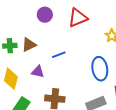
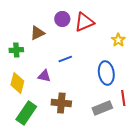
purple circle: (45, 15) -> (62, 19), moved
brown triangle: (29, 45) -> (37, 33), moved

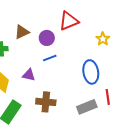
purple circle: (62, 19) -> (47, 38), moved

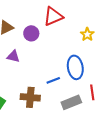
blue line: (50, 58) -> (53, 80), moved
purple triangle: (29, 75) -> (13, 56), moved

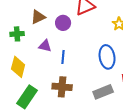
blue line: (53, 80) -> (63, 57), moved, turned -64

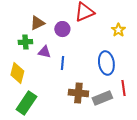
green cross: (17, 34) -> (25, 42), moved
brown cross: (62, 87) -> (78, 93), moved

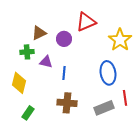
yellow star: (118, 30) -> (120, 40), size x1.6
brown cross: (78, 93) -> (67, 103), moved
green rectangle: (26, 103) -> (28, 113), size x0.6

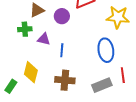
yellow star: (120, 40) -> (118, 17), turned -30
yellow diamond: (19, 83) -> (31, 72), moved
green rectangle: (28, 113) -> (11, 86), moved

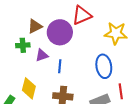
purple circle: (62, 16) -> (60, 32), size x1.6
purple triangle: (44, 39) -> (42, 55), turned -32

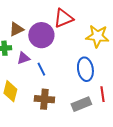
blue line: (60, 66) -> (41, 69), turned -32

